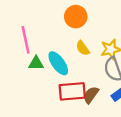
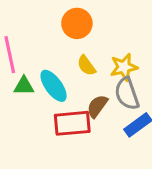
brown semicircle: (91, 95) -> (97, 106), moved

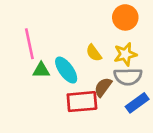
orange circle: (77, 23) -> (125, 17), moved
gray semicircle: (127, 94) -> (128, 77), turned -72

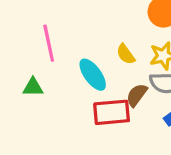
green triangle: (41, 70) -> (33, 87), moved

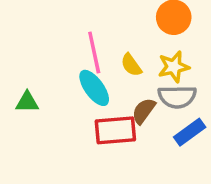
pink line: (49, 43) -> (94, 53), moved

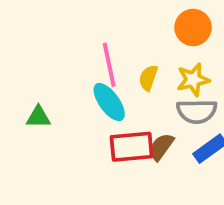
yellow semicircle: (131, 65) -> (148, 78), turned 55
brown semicircle: (144, 111) -> (161, 147), moved

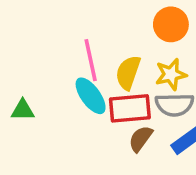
yellow semicircle: (148, 78) -> (128, 73), size x1.4
red rectangle: (132, 147) -> (130, 108), moved

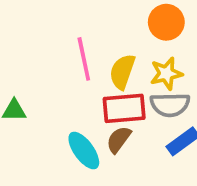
cyan ellipse: (91, 96) -> (84, 151), moved
brown semicircle: (141, 139) -> (119, 140), moved

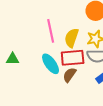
cyan ellipse: (84, 151) -> (51, 64), moved

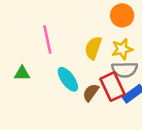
pink line: (51, 31) -> (47, 40), moved
red rectangle: (73, 58) -> (112, 87), moved, turned 70

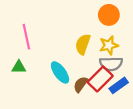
pink line: (47, 40) -> (26, 37), moved
red rectangle: (112, 87) -> (100, 79), turned 70

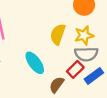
red rectangle: (100, 79) -> (75, 69), size x0.7
brown semicircle: (81, 84) -> (57, 85), moved

